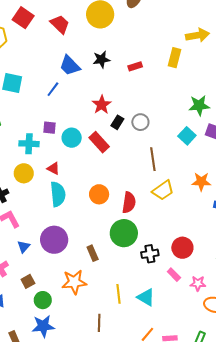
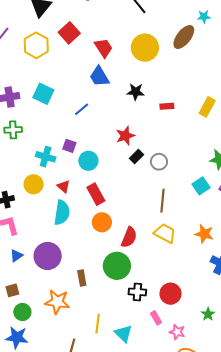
blue trapezoid: (70, 65) -> (99, 76), moved
red rectangle: (99, 142) -> (96, 194), moved
yellow trapezoid: (163, 190) -> (165, 233), turned -130

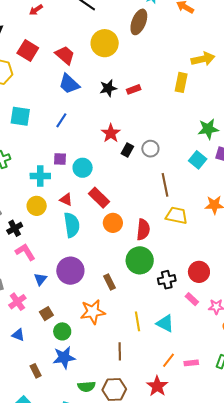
red rectangle: (167, 106) -> (134, 89), moved

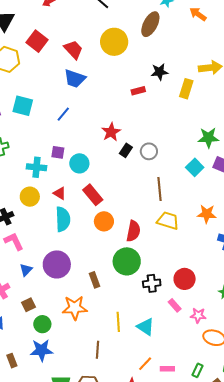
blue trapezoid: (69, 84) -> (75, 79), turned -30
black star: (108, 88) -> (159, 72), moved

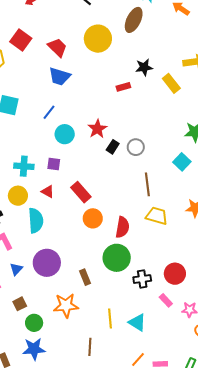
yellow rectangle: (186, 89) -> (171, 83), turned -54
purple square: (58, 152) -> (54, 164), moved
cyan circle: (79, 163) -> (65, 134), moved
cyan semicircle: (63, 219) -> (36, 220), moved

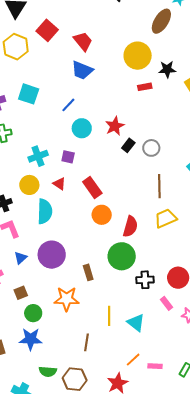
yellow circle: (98, 39) -> (138, 56), moved
cyan cross: (24, 166) -> (38, 156), turned -30
yellow trapezoid: (157, 216) -> (166, 218), turned -45

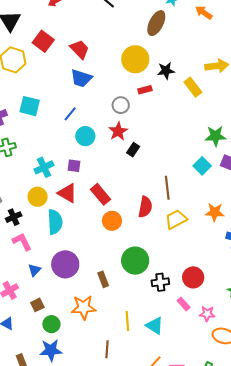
gray circle: (151, 148) -> (121, 105), moved
red triangle: (59, 184) -> (67, 193), size x1.5
red semicircle: (130, 226) -> (145, 207), moved

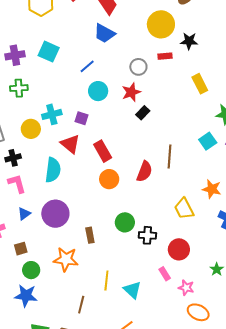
yellow rectangle: (193, 87) -> (200, 84), moved
yellow circle: (38, 197) -> (31, 129), moved
yellow trapezoid: (176, 219) -> (184, 209), moved, turned -100
green circle: (135, 261) -> (125, 222), size x0.7
black cross: (160, 282) -> (147, 235), moved

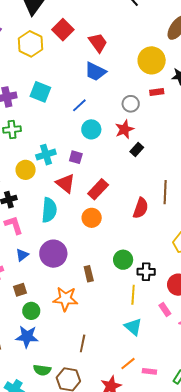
red rectangle: (103, 151) -> (98, 189), turned 75
orange circle: (109, 179) -> (92, 218), moved
yellow line: (106, 281) -> (133, 295), moved

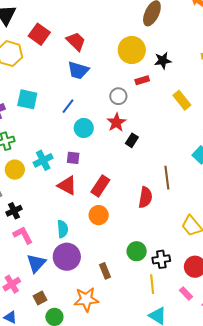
yellow circle: (26, 170) -> (15, 170), moved
cyan semicircle: (49, 210) -> (63, 229), moved, size x0.7
blue triangle: (22, 255) -> (36, 263), size x1.5

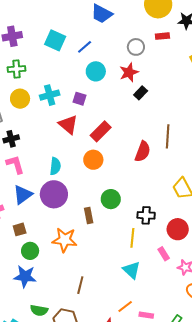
cyan square: (27, 99) -> (55, 40), moved
green circle: (137, 251) -> (111, 199), moved

